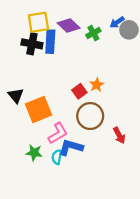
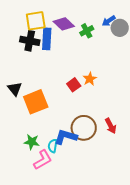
brown circle: (90, 116) -> (84, 128), moved
pink L-shape: (58, 133) -> (43, 160), moved

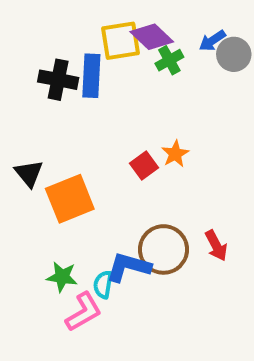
yellow square: (36, 21) -> (121, 41), moved
purple diamond: (64, 24) -> (152, 37), moved

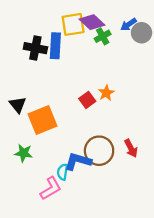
green star: (62, 277) -> (24, 153), moved

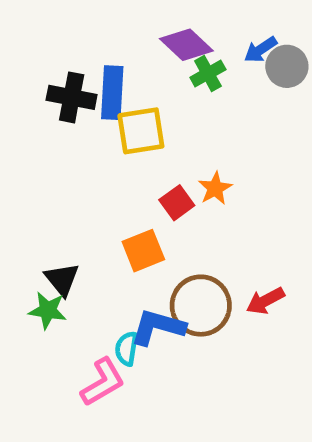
yellow square: (73, 24) -> (141, 131), moved
black triangle: (18, 105) -> (62, 279), moved
orange square: (42, 120) -> (143, 251), moved, size x0.7
red arrow: (131, 148) -> (265, 301), turned 90

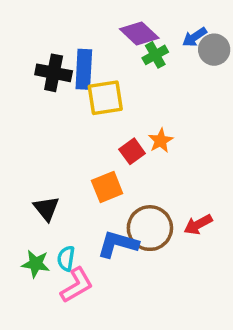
green star: (48, 310) -> (36, 264), moved
cyan semicircle: (127, 349) -> (66, 258), moved

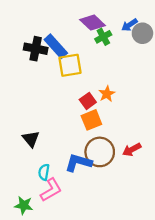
blue rectangle: (84, 69) -> (56, 46), turned -45
orange square: (107, 187) -> (91, 120), moved
green star: (36, 264) -> (24, 205), moved

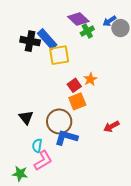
brown circle: (100, 152) -> (59, 121), moved

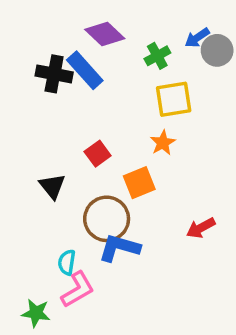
purple diamond: (78, 19) -> (105, 34), moved
yellow square: (59, 55) -> (174, 99), moved
red square: (74, 85) -> (98, 154), moved
black triangle: (26, 117) -> (52, 186), moved

